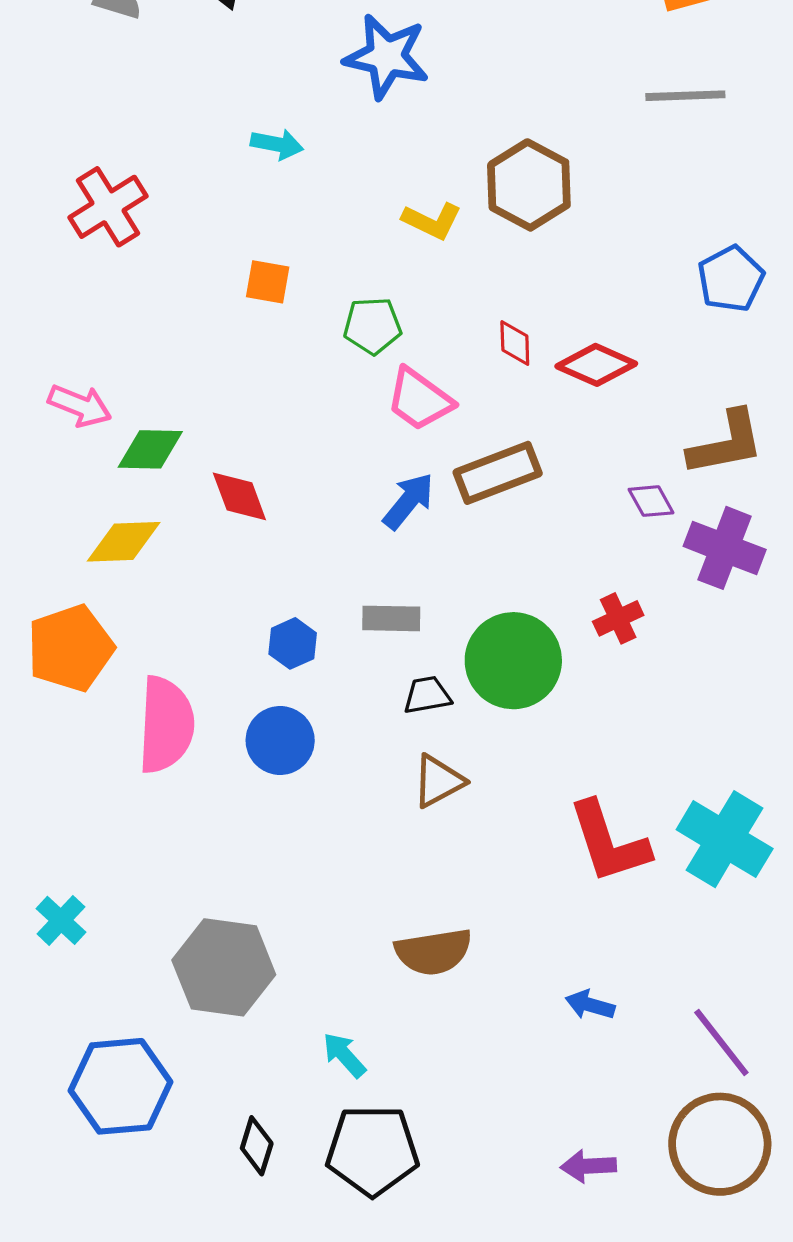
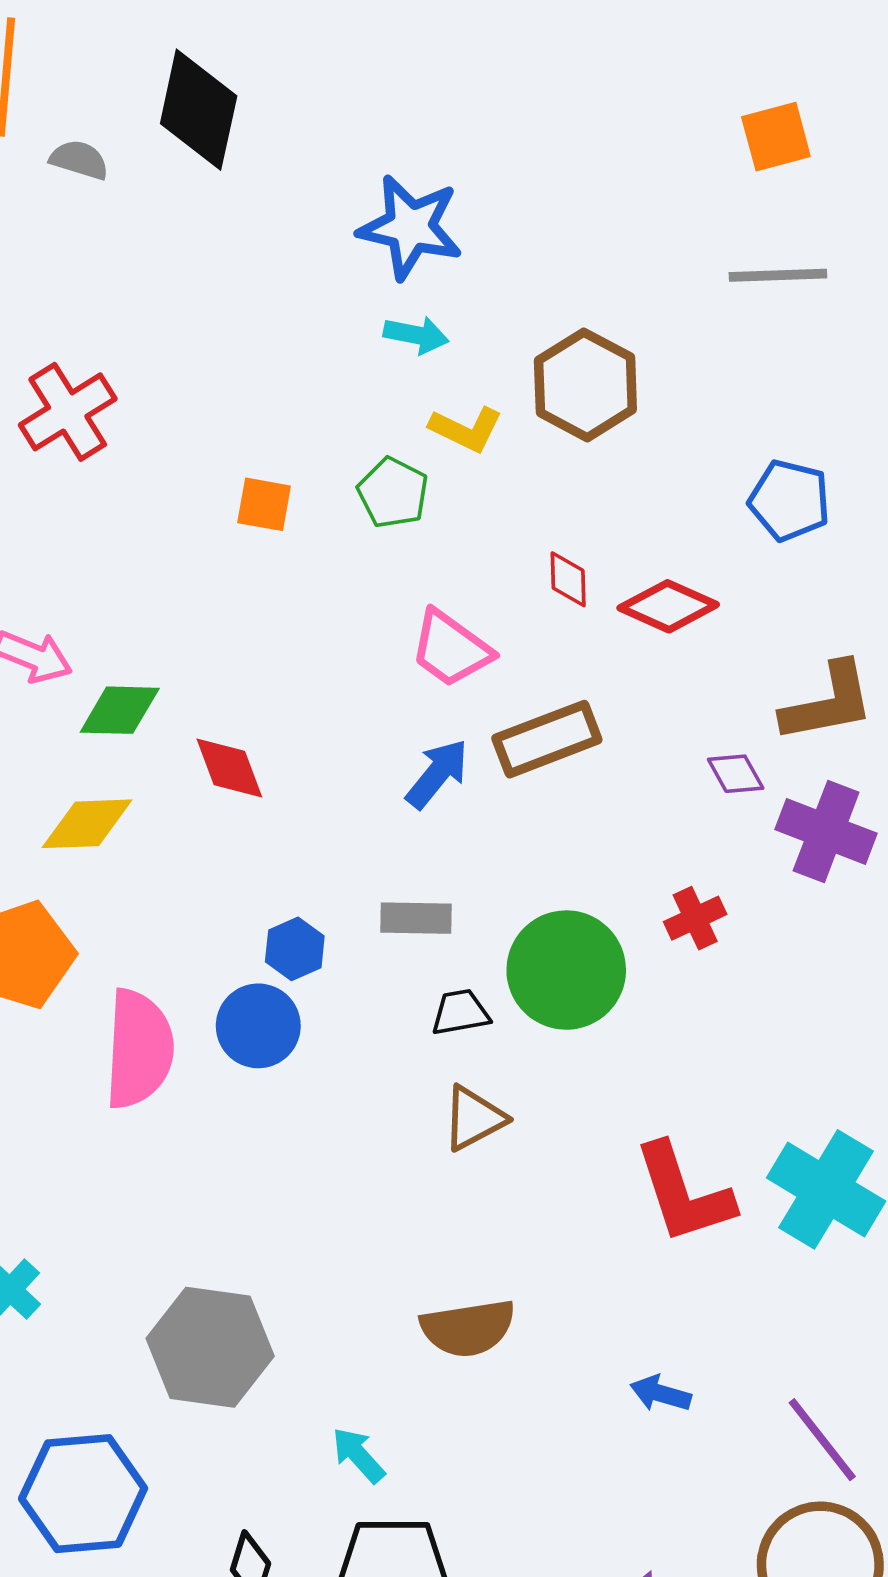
cyan arrow: (277, 144) -> (416, 335), moved
blue pentagon: (731, 279) -> (789, 500), moved, turned -30
green pentagon: (372, 326) -> (393, 493), moved, turned 30
blue circle: (280, 740) -> (258, 1026), moved

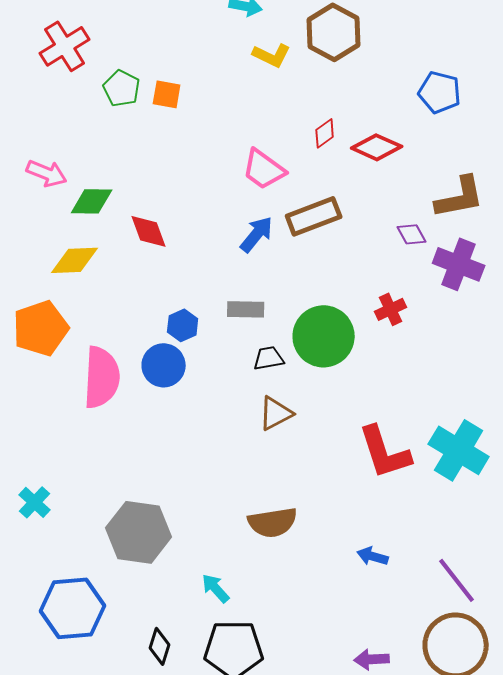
green pentagon: (393, 493) -> (122, 88), moved
red diamond: (568, 579) -> (325, 133), turned 56

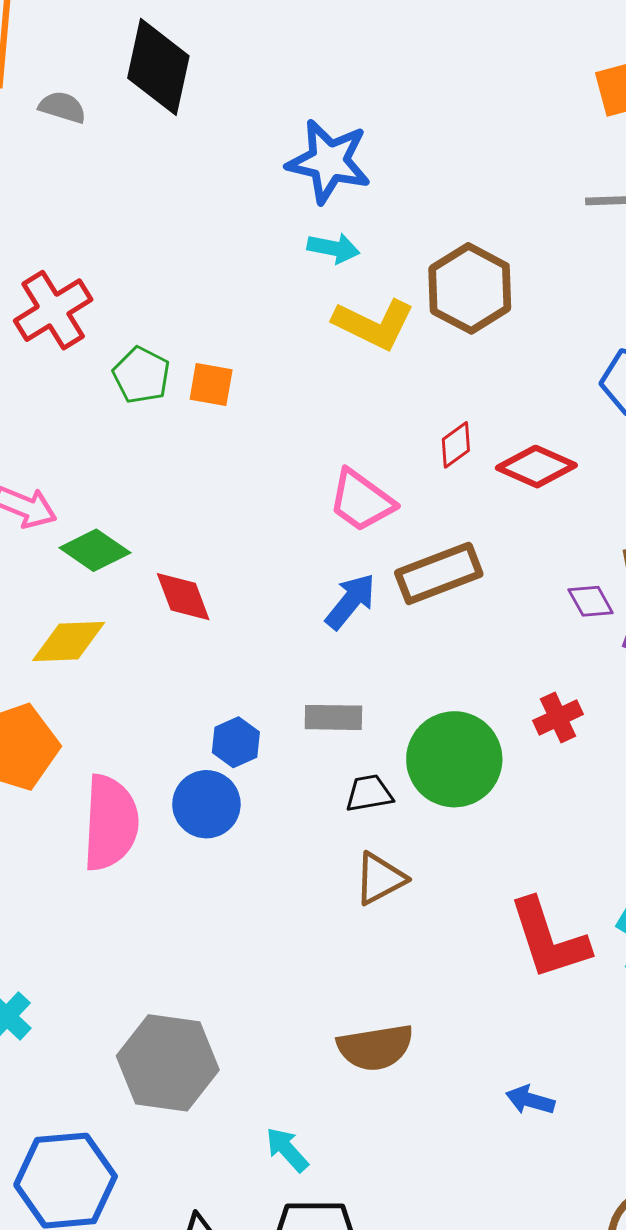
yellow L-shape: (272, 55) -> (374, 324), size x1.4
green diamond: (92, 201) -> (95, 550), turned 33

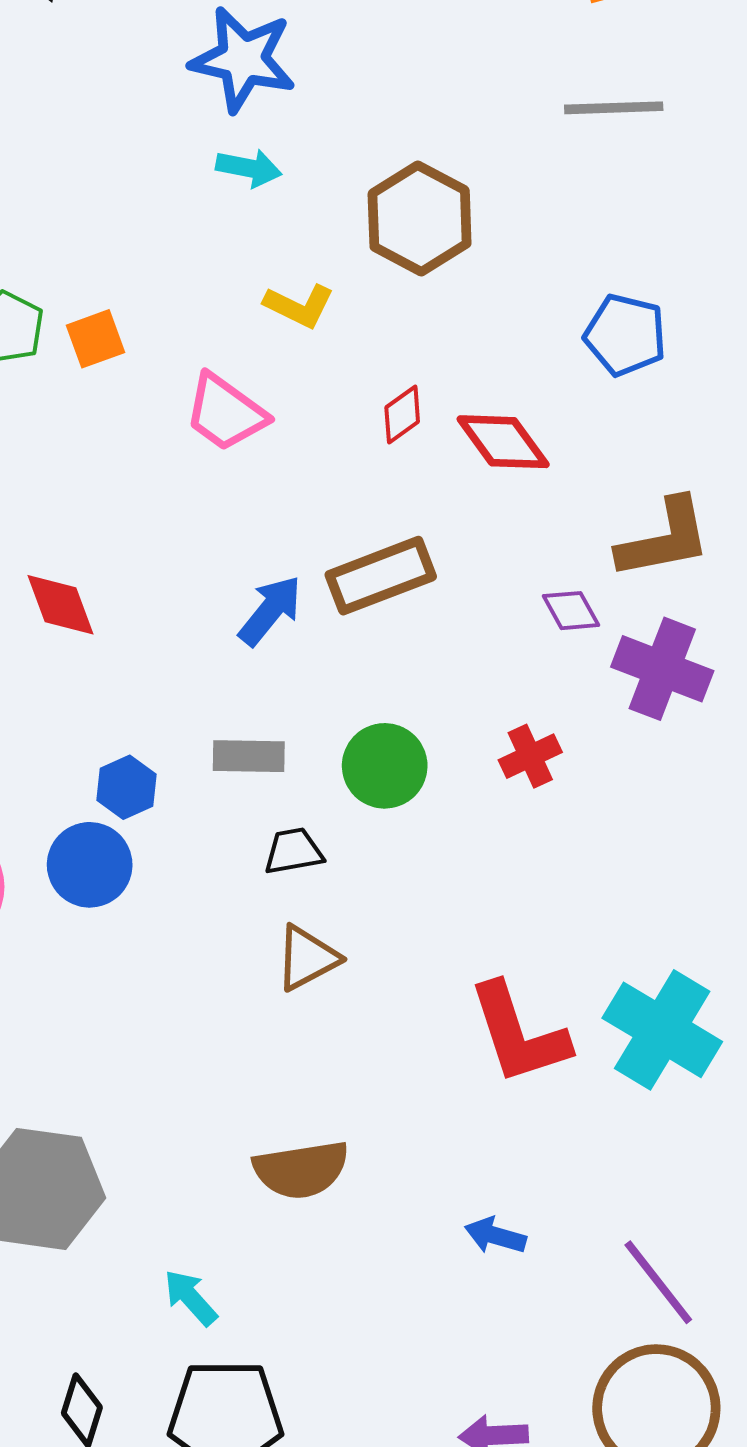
yellow L-shape: (374, 324) -> (299, 306), moved, size x0.7
orange square: (211, 384) -> (95, 339), turned -30
red diamond: (536, 467) -> (503, 442), turned 30
pink trapezoid: (361, 501) -> (225, 413), moved
green circle: (454, 759) -> (385, 766), moved, size x0.7

